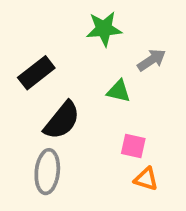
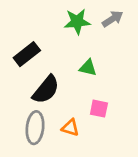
gray arrow: (152, 60) -> (113, 19), moved
orange triangle: (146, 179) -> (70, 128), moved

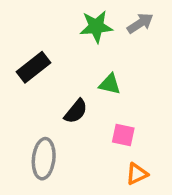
black semicircle: (46, 90) -> (76, 111), moved, size x0.7
orange triangle: (70, 128) -> (137, 174), moved, turned -42

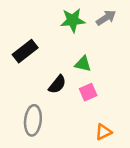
pink square: (123, 135) -> (88, 92), moved, turned -36

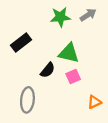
green triangle: (83, 64) -> (69, 53), size x1.5
orange triangle: (103, 132) -> (94, 102), moved

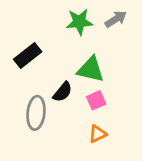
gray ellipse: (27, 100) -> (36, 113), moved
orange triangle: (94, 102) -> (98, 134), moved

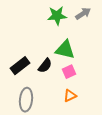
black rectangle: (28, 55) -> (20, 66), moved
gray ellipse: (36, 113) -> (26, 100), moved

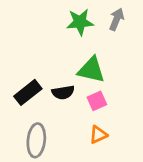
gray arrow: (83, 14) -> (117, 19), turned -35
black semicircle: (45, 66) -> (63, 92), turned 42

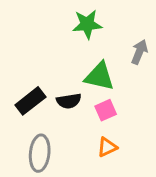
gray arrow: (117, 19) -> (139, 52), moved

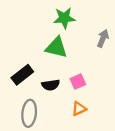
green triangle: (99, 76) -> (56, 48), moved
black semicircle: (69, 101) -> (51, 85), moved

